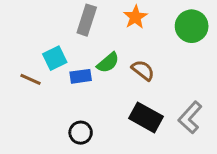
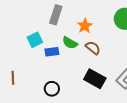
orange star: (135, 17) -> (85, 26), moved
green semicircle: (108, 63) -> (70, 43), turned 70
brown line: (30, 79) -> (13, 78), moved, turned 64

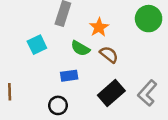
blue rectangle: (52, 52) -> (69, 76), moved
black rectangle: (95, 79) -> (111, 93), turned -70

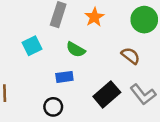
orange star: (99, 27) -> (94, 17), moved
brown semicircle: (109, 55) -> (131, 56), moved
gray L-shape: (147, 93) -> (143, 94), turned -80

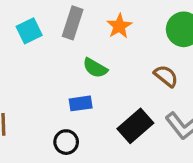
cyan square: (32, 46) -> (29, 31), moved

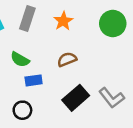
green semicircle: (95, 68) -> (20, 59), moved
brown semicircle: (166, 76) -> (67, 59), moved, turned -60

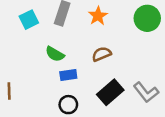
black circle: (22, 110) -> (68, 105), moved

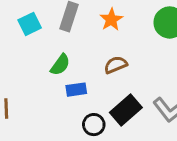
green semicircle: (55, 54) -> (60, 65), turned -84
black circle: (68, 105) -> (94, 125), moved

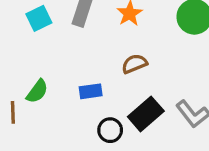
green semicircle: (60, 65) -> (37, 91), moved

